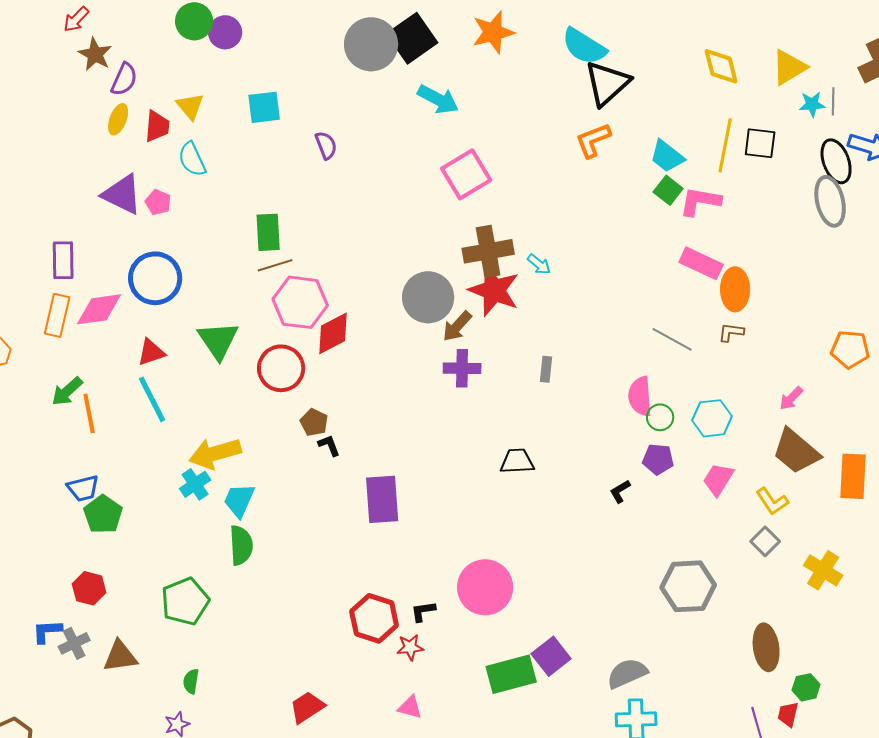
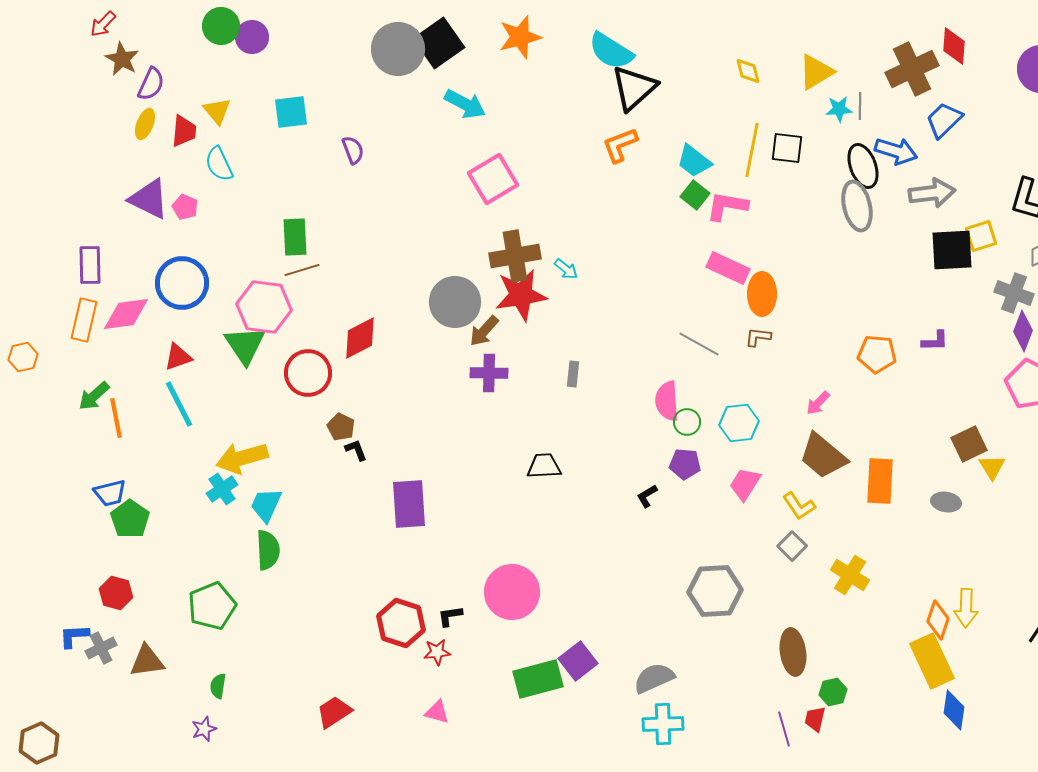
yellow diamond: (721, 66) -> (748, 71), size x0.7
red star: (494, 290) -> (521, 295), turned -30
pink hexagon: (300, 302) -> (264, 307), moved

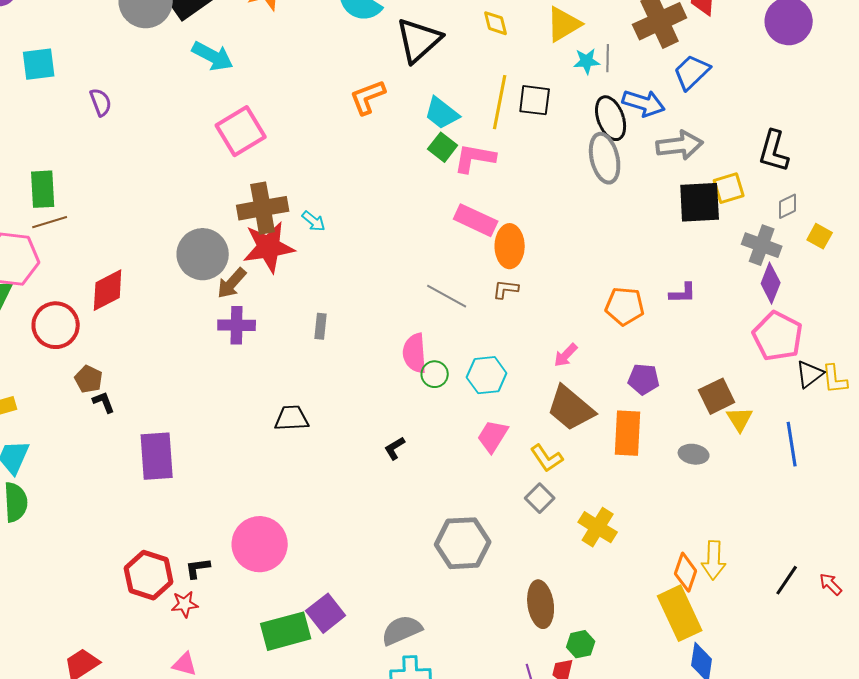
black triangle: (634, 88) -> (419, 40), moved
purple pentagon: (685, 464) -> (644, 379), moved

